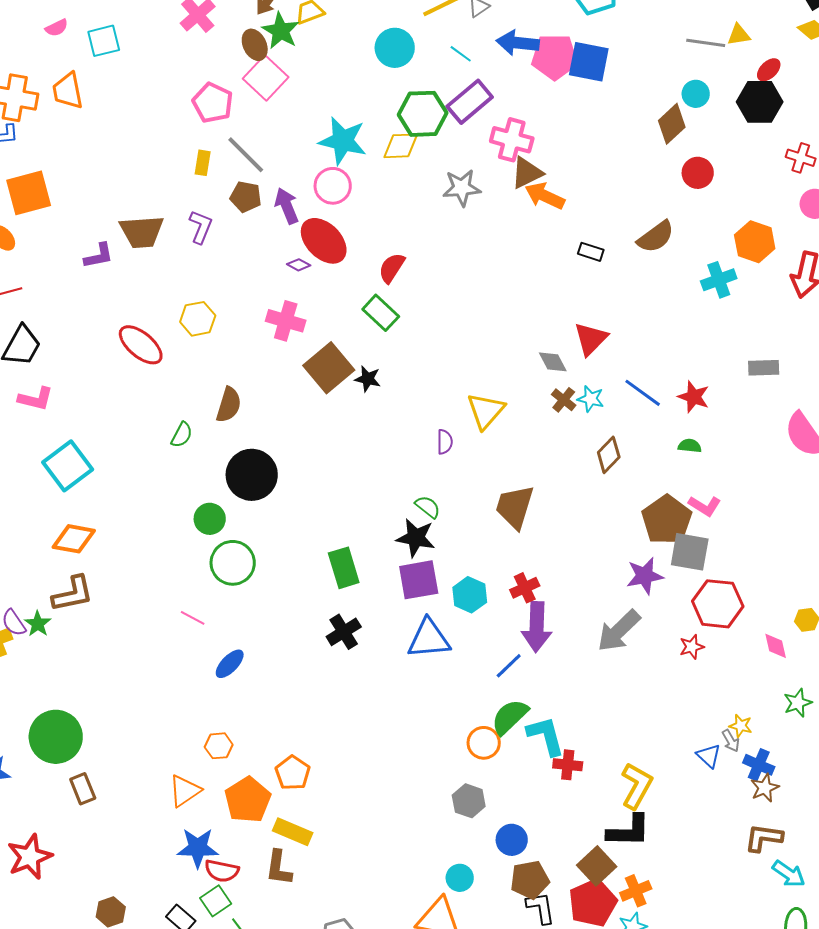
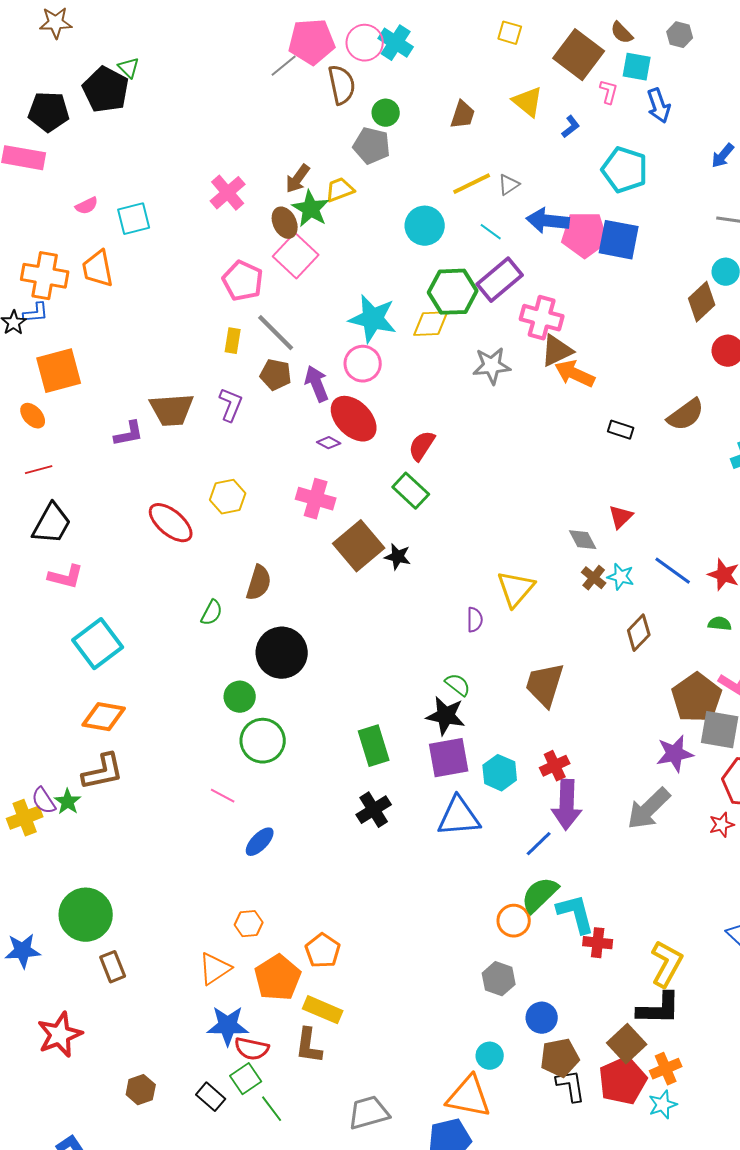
red triangle: (591, 339) -> (621, 517), size x0.7

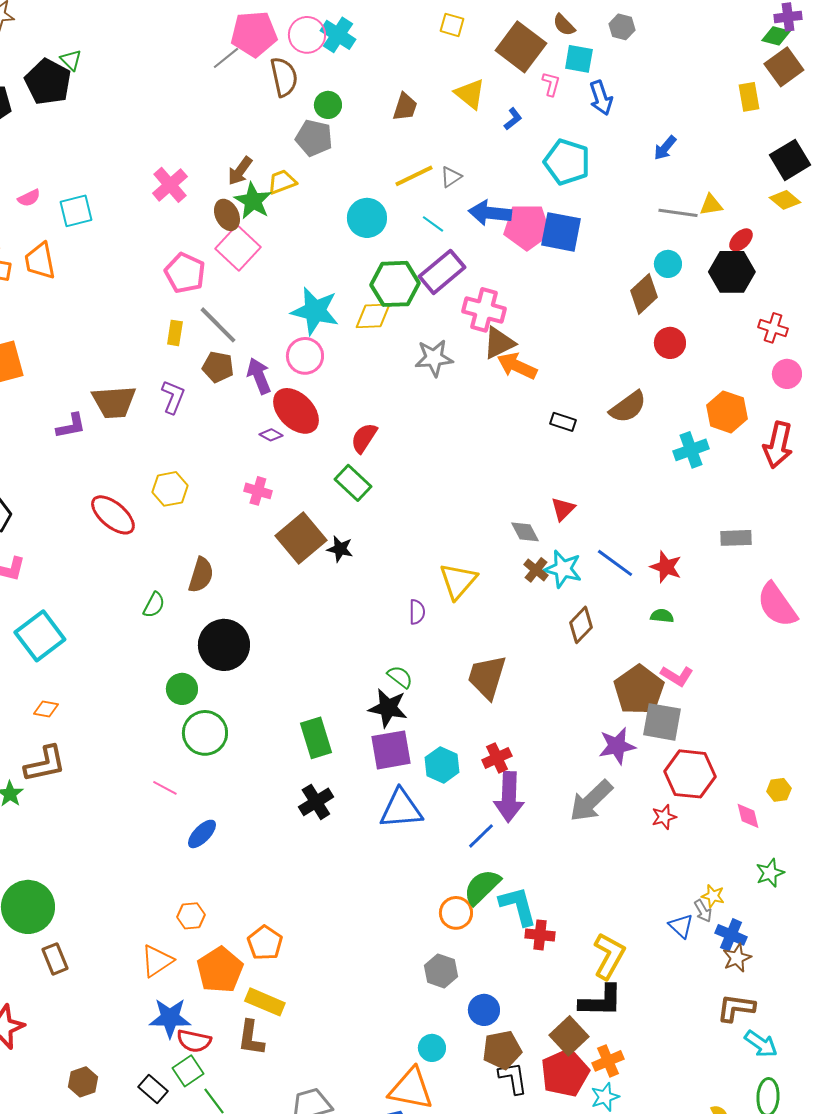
pink cross: (316, 499) -> (258, 491), size x0.7
cyan star: (621, 577) -> (563, 569), size x1.4
orange diamond: (104, 717) -> (46, 709), size x0.6

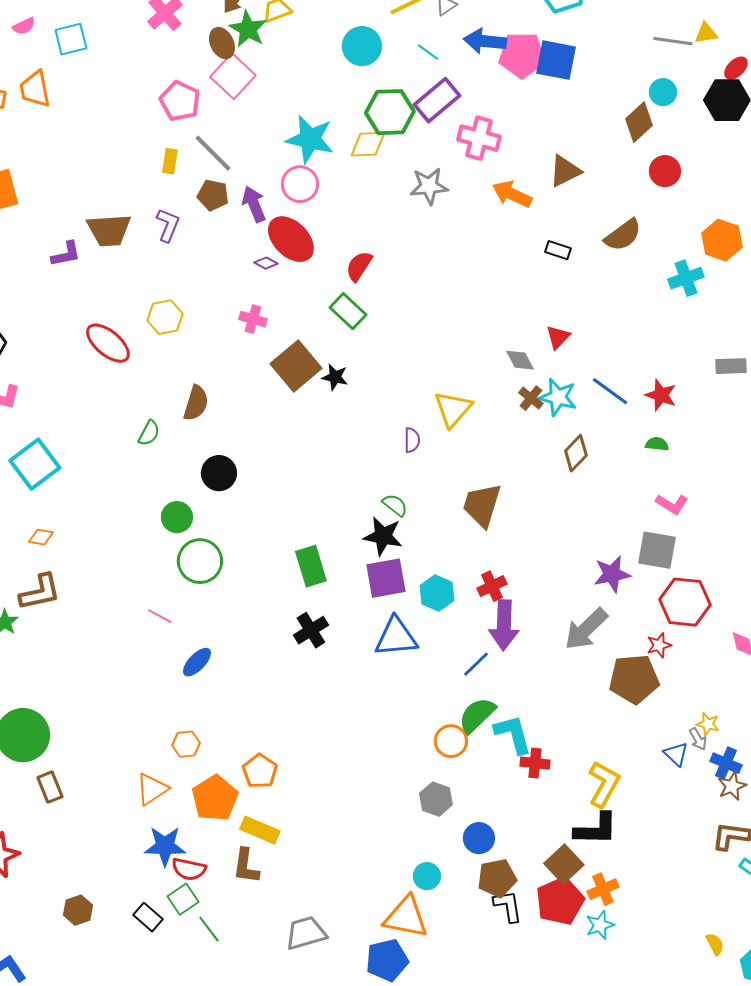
brown triangle: (499, 343) -> (565, 171), moved
black circle: (224, 645) -> (219, 473), size x0.7
brown pentagon: (639, 690) -> (634, 679), moved, turned 30

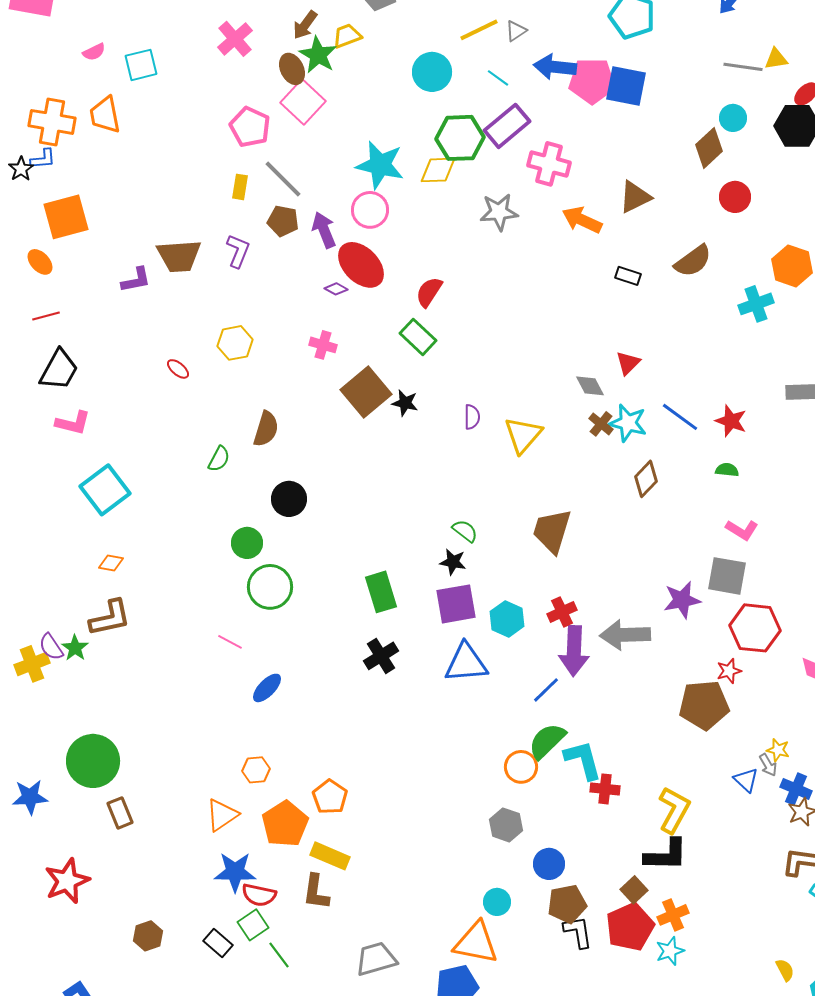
red ellipse: (108, 343) -> (178, 369), size x0.5
purple semicircle: (412, 440) -> (472, 417), moved
black star: (383, 536) -> (453, 562), size x0.7
gray arrow: (586, 629) -> (625, 635), moved, turned 42
brown square: (564, 864) -> (634, 890), size x0.7

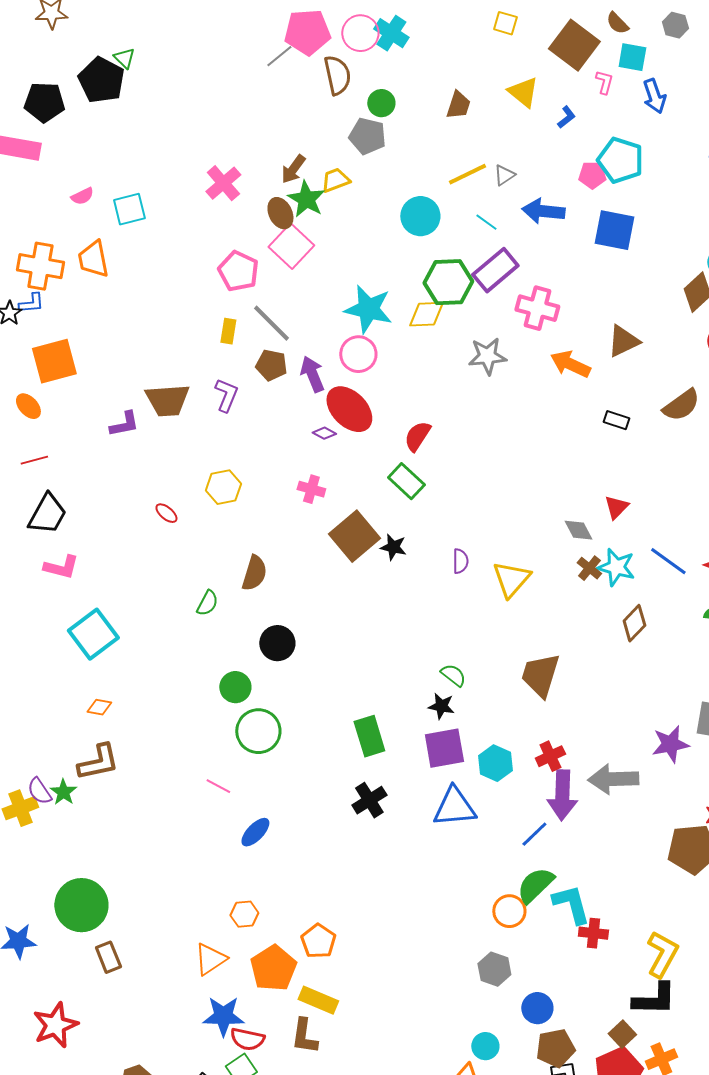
pink pentagon: (592, 81) -> (592, 175), moved, size x0.6

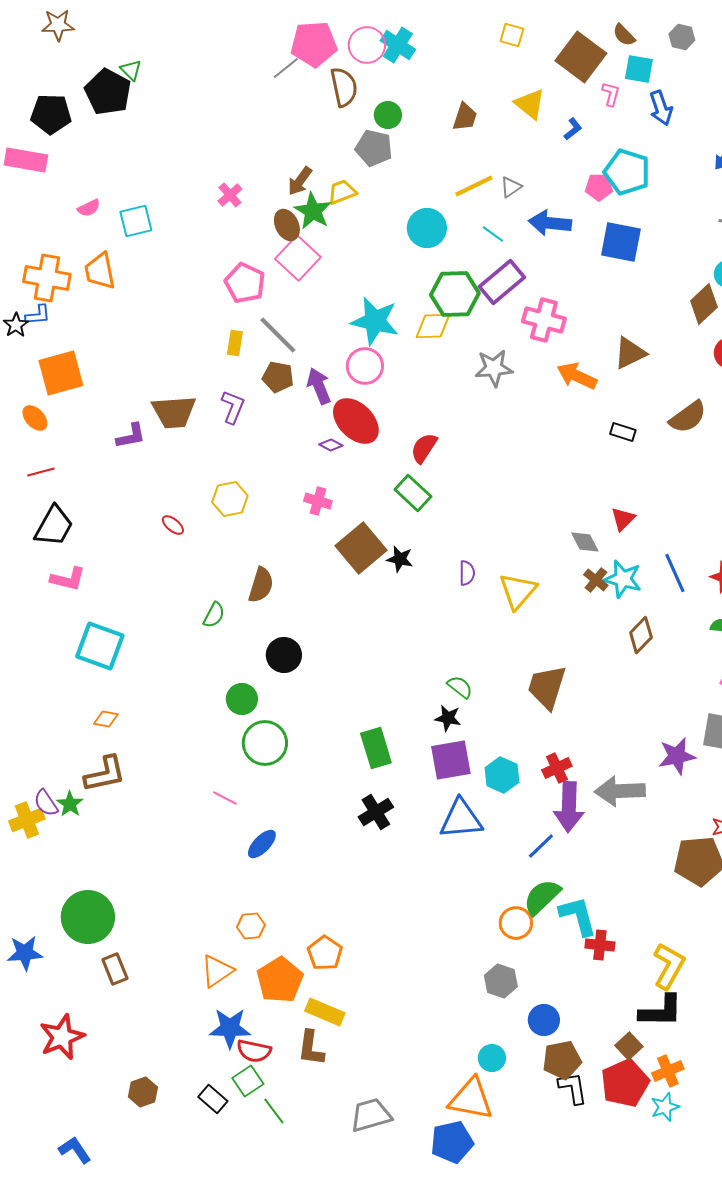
pink cross: (223, 183) -> (230, 195), size x0.7
blue line: (668, 561) -> (675, 573), turned 30
cyan square: (93, 634) -> (100, 646), turned -33

